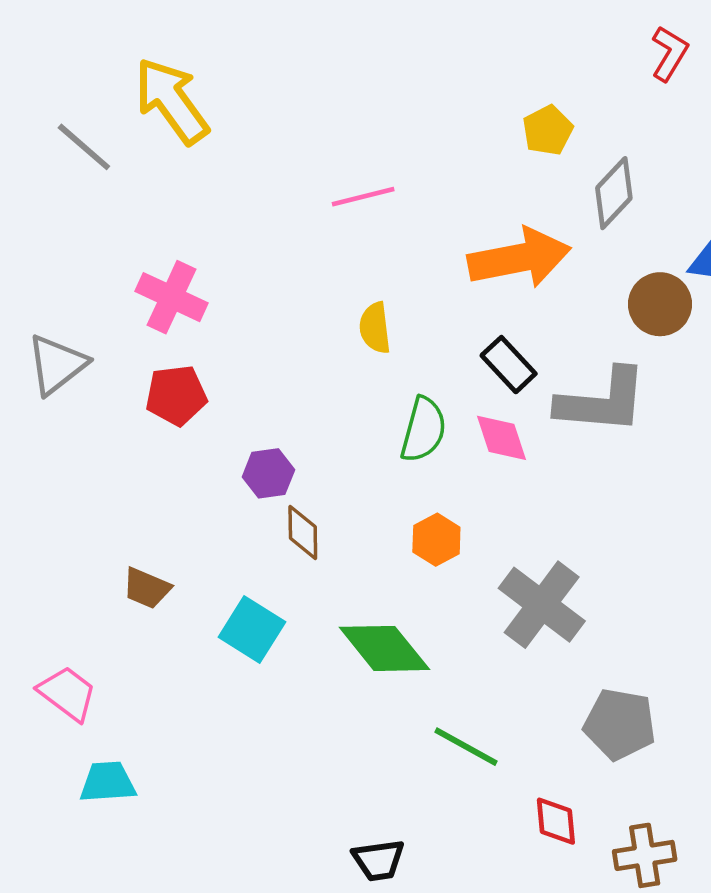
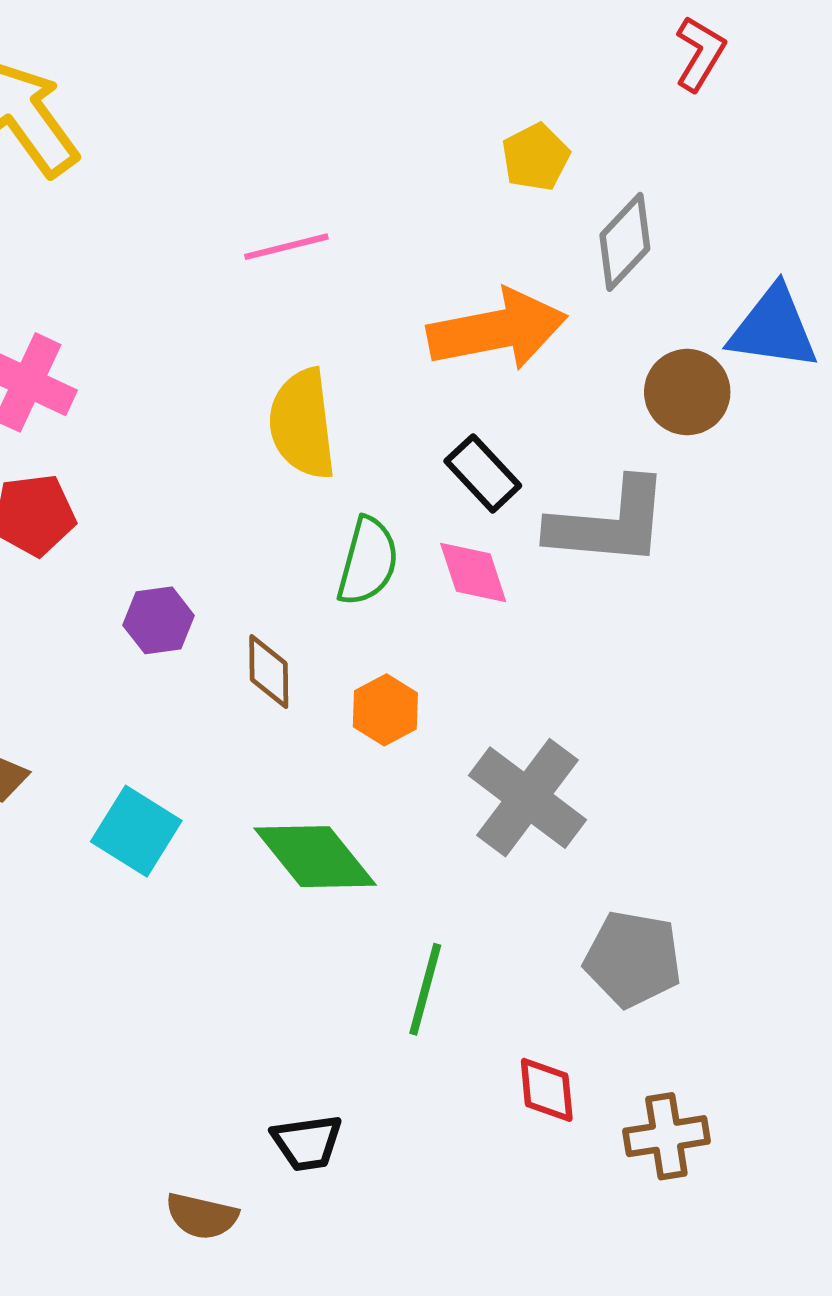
yellow semicircle: (375, 328) -> (302, 424), size x1.6
brown diamond: (303, 533) -> (269, 671), moved
green line: (466, 747) -> (425, 989), turned 76

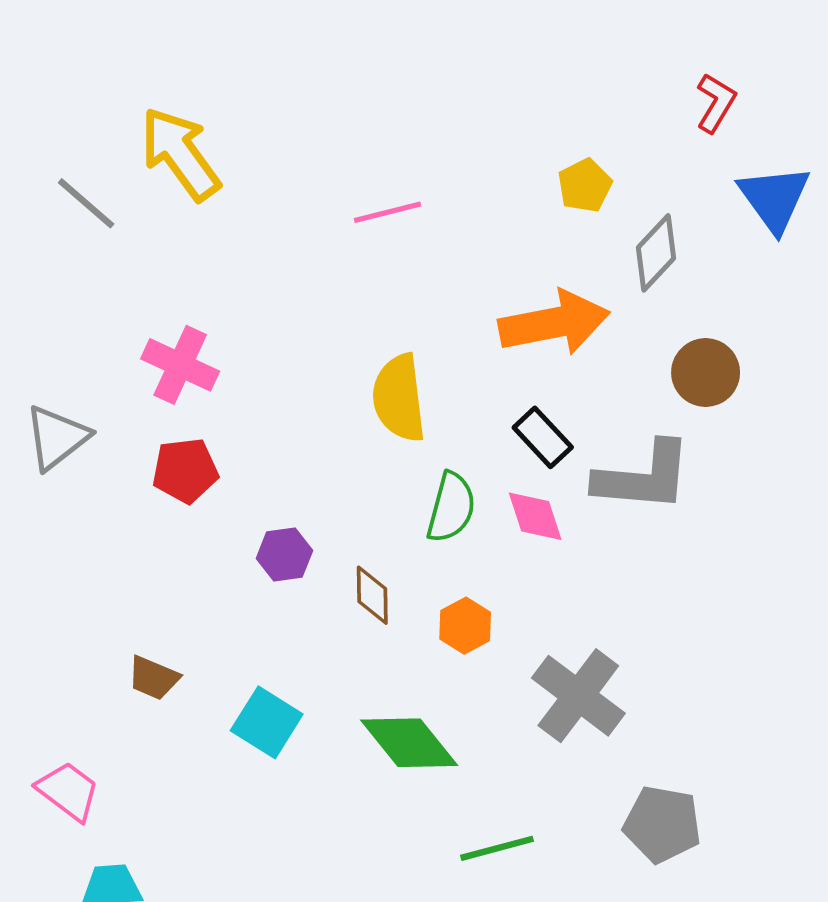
pink line: (286, 247) -> (388, 212), moved
blue triangle: (773, 328) -> (774, 198), moved, turned 46
green line: (425, 989) -> (497, 848), turned 60

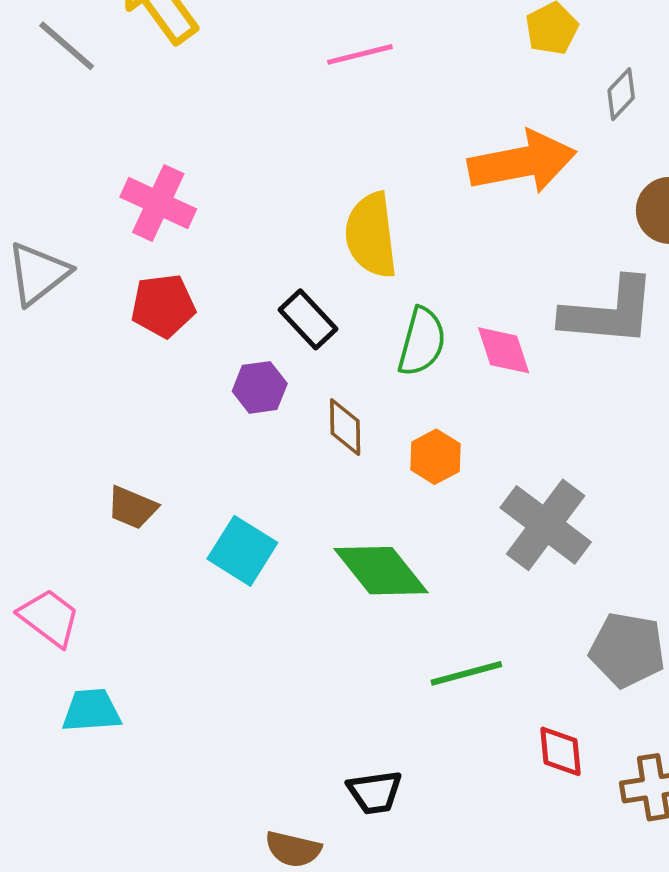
gray diamond: (656, 253) -> (621, 94), size x0.7
black rectangle: (543, 437) -> (308, 319), moved

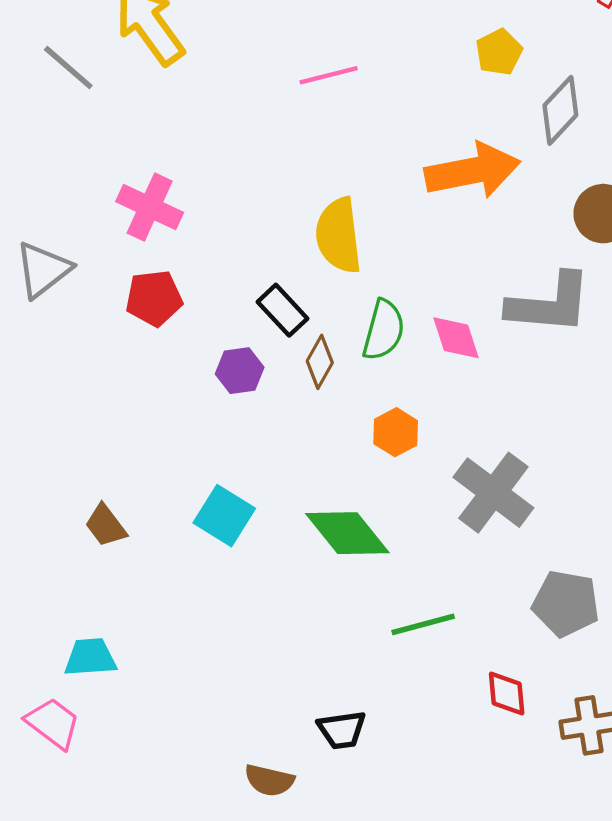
gray diamond: (621, 94) -> (560, 110), size x1.5
brown diamond: (345, 427) -> (320, 362), moved, turned 30
brown trapezoid: (132, 507) -> (106, 526), moved, turned 30
pink trapezoid: (49, 618) -> (53, 723), moved

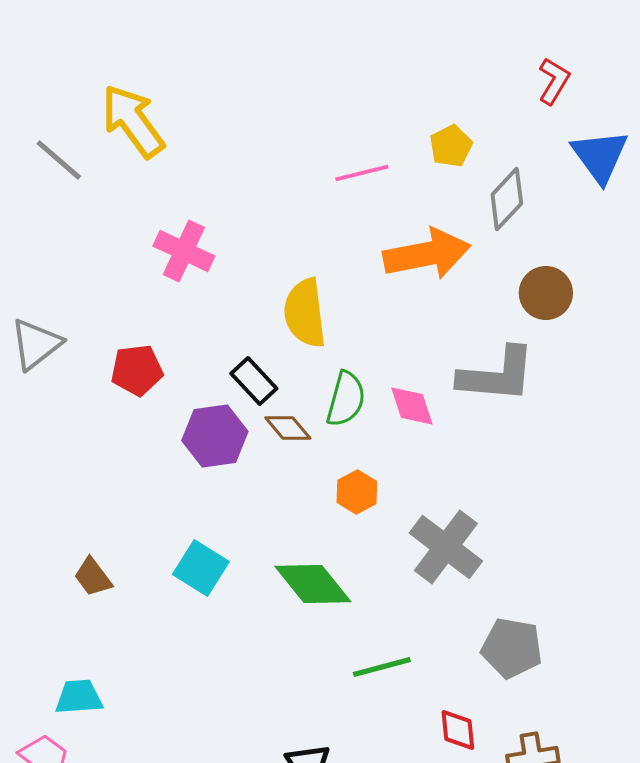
pink line: (329, 75) -> (362, 173), moved
pink cross: (150, 207) -> (184, 251), moved
brown diamond: (320, 362) -> (288, 428), turned -69
purple hexagon: (240, 371) -> (215, 436), size x1.5

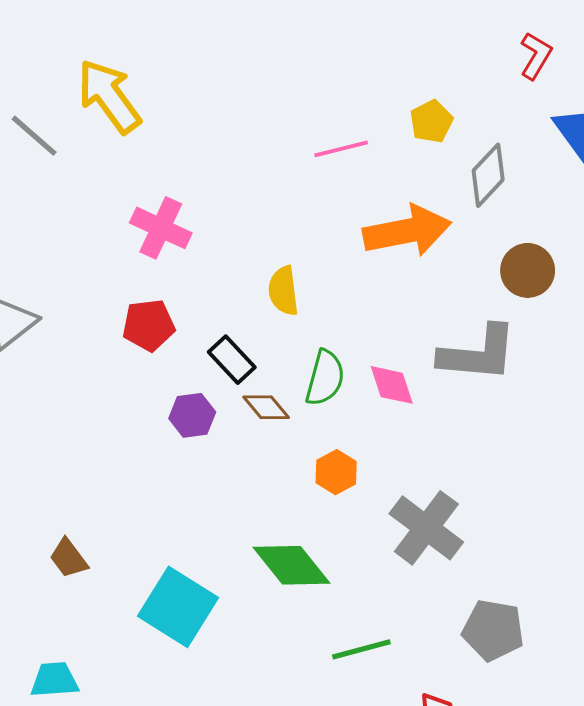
yellow semicircle: (305, 313) -> (283, 291), size x0.7
red pentagon: (137, 370) -> (149, 325), moved
purple hexagon: (215, 436) -> (192, 415), size x0.7
cyan square: (201, 568) -> (178, 607), moved, size x1.4

